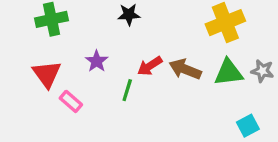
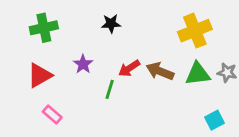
red triangle: (47, 74) -> (40, 75), turned 36
pink rectangle: (71, 101) -> (52, 114), moved

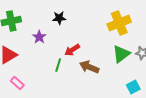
purple star: (83, 64) -> (39, 37), moved
brown arrow: (160, 71) -> (89, 67), moved
green triangle: (198, 74) -> (121, 54), turned -30

